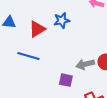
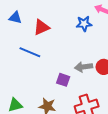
blue star: (62, 20) -> (84, 24), moved

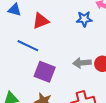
purple square: (63, 80) -> (45, 72), moved, size x1.5

